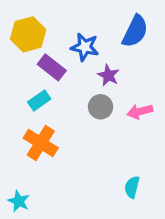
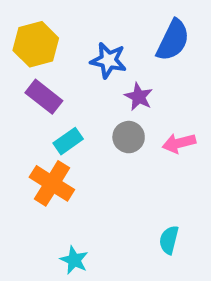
purple rectangle: (52, 67) -> (44, 97), moved
cyan rectangle: (39, 100) -> (68, 141), moved
cyan star: (19, 201) -> (74, 260), moved

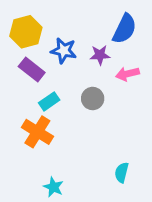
blue star: (108, 60) -> (64, 51), moved
purple star: (139, 97) -> (100, 55), moved, turned -30
pink arrow: (179, 143) -> (127, 74), moved

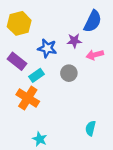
blue star: (64, 51) -> (47, 48), moved
purple rectangle: (32, 69) -> (17, 61), moved

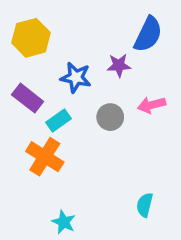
pink arrow: (95, 55) -> (152, 105), moved

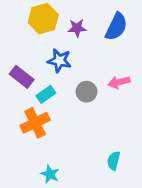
yellow hexagon: (31, 38) -> (43, 19), moved
purple star: (119, 65) -> (77, 28), moved
orange cross: (45, 157) -> (35, 123), turned 32

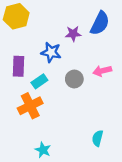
yellow hexagon: (43, 19) -> (16, 16), moved
purple star: (77, 28) -> (73, 34), moved
purple rectangle: (22, 77) -> (19, 66), turned 54

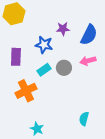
blue semicircle: (100, 23) -> (89, 35), moved
cyan rectangle: (39, 81) -> (44, 70), moved

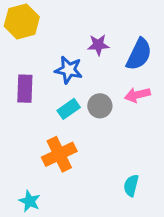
orange cross: (26, 91) -> (59, 154), moved
cyan star: (37, 129) -> (30, 201), moved

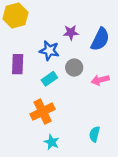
pink arrow: (137, 95) -> (100, 80), moved
gray circle: (100, 106) -> (74, 68), moved
cyan star: (30, 201) -> (52, 142), moved

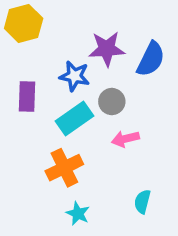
purple star: (71, 32) -> (107, 49), size x1.5
cyan rectangle: (49, 79) -> (74, 118), size x1.5
pink arrow: (100, 80) -> (125, 139), moved

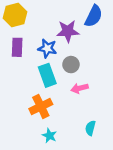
blue semicircle: (151, 59) -> (94, 16), moved
purple rectangle: (27, 96) -> (17, 47), moved
cyan rectangle: (74, 118) -> (47, 75), turned -75

